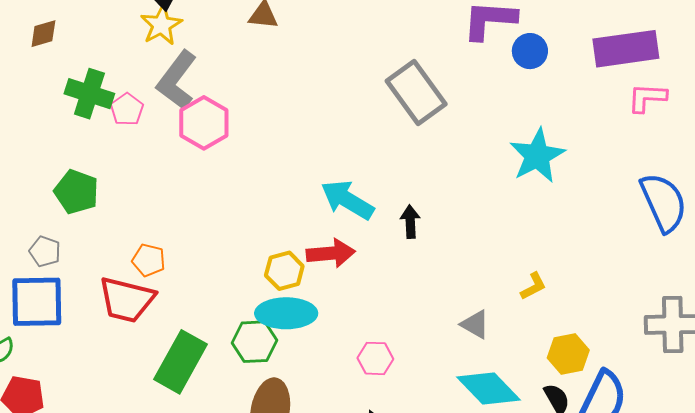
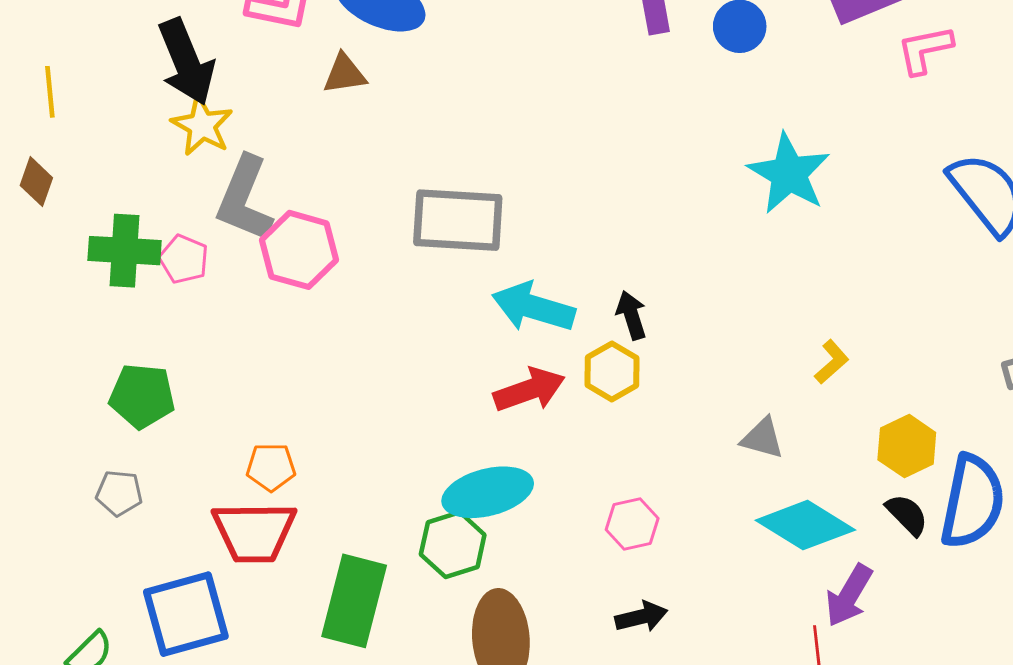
brown diamond: (43, 34) -> (36, 182), turned -40
gray rectangle: (416, 92) -> (458, 220), moved, turned -36
yellow hexagon: (284, 271) -> (612, 371), moved
blue square: (37, 302) -> (186, 614), moved

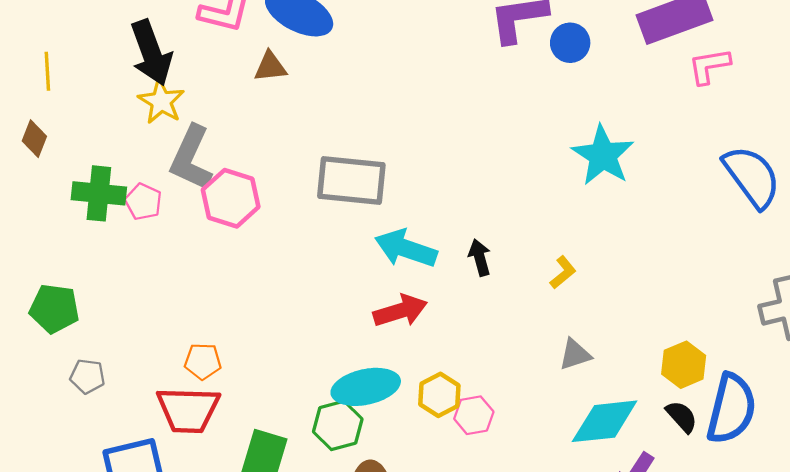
yellow L-shape: (832, 362) -> (563, 272), moved
yellow hexagon: (612, 371) -> (439, 395), moved
green pentagon: (142, 396) -> (54, 309), moved
gray triangle: (763, 438) -> (575, 354), turned -36
cyan diamond: (805, 525) -> (605, 421), turned -40

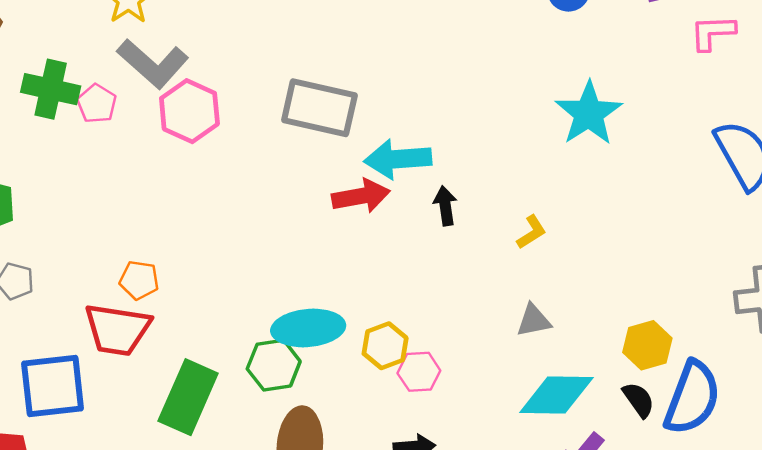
gray L-shape: (191, 158) -> (153, 64), turned -80
cyan arrow: (406, 249) -> (398, 159), moved, turned -30
red arrow: (400, 311) -> (361, 196), moved

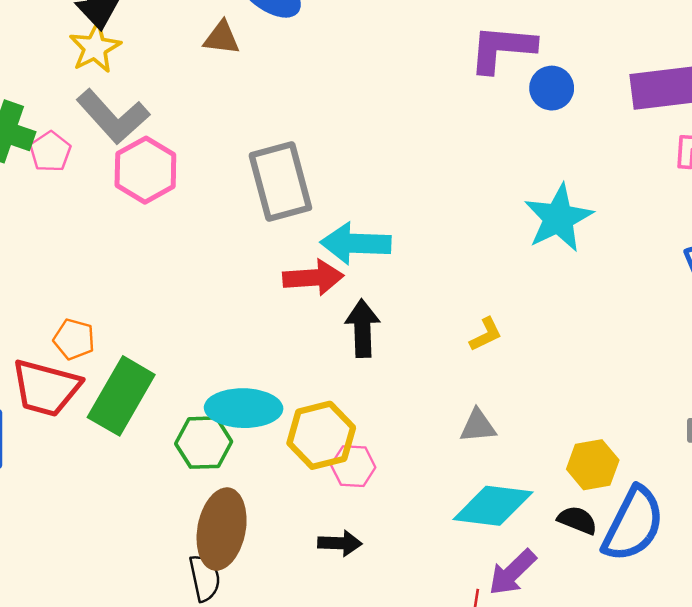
gray rectangle: (319, 108) -> (280, 181), turned 56
black arrow: (445, 206) -> (363, 328), moved, size x1.4
yellow hexagon: (385, 346) -> (321, 435), size x1.4
green rectangle: (188, 397) -> (121, 396), moved
black semicircle: (639, 400) -> (577, 520), turned -39

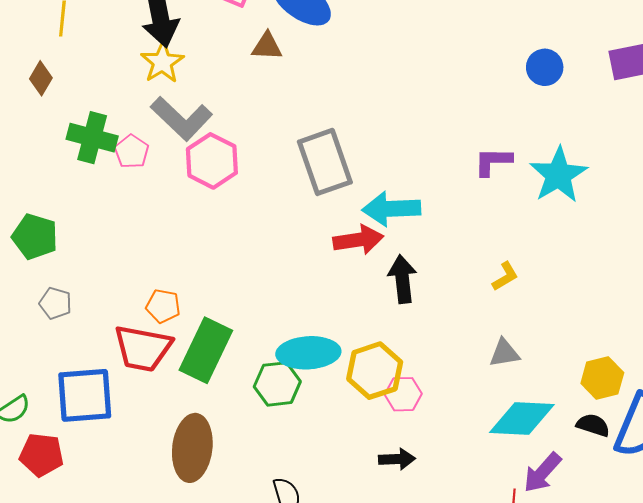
purple L-shape: (502, 48) -> (493, 161), moved, size x0.7
brown ellipse: (222, 529) -> (192, 448), moved

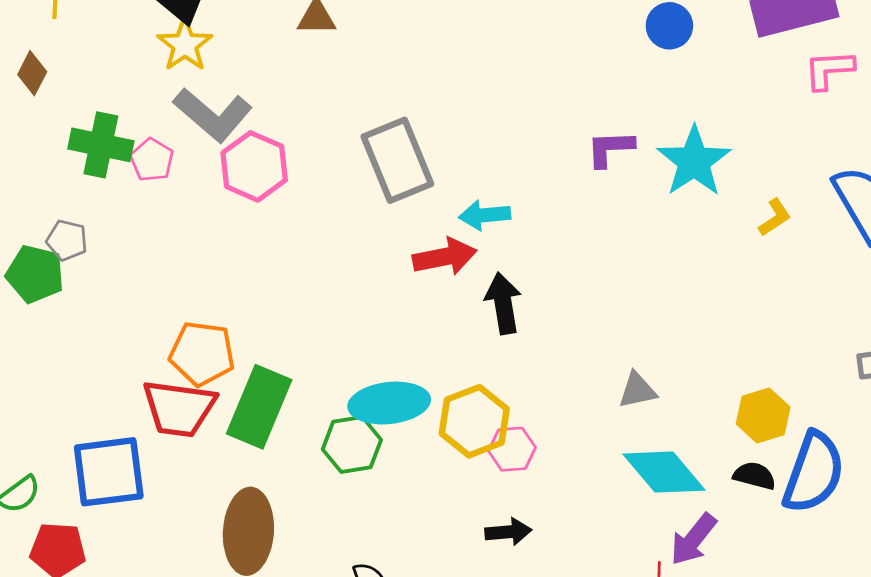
cyan arrow: (391, 209) -> (485, 215), size x0.7
yellow L-shape: (505, 276) -> (775, 217), moved
gray pentagon: (55, 303) -> (67, 240), moved
orange pentagon: (163, 306) -> (202, 354), size x1.5
cyan diamond: (522, 418) -> (664, 472), turned 50

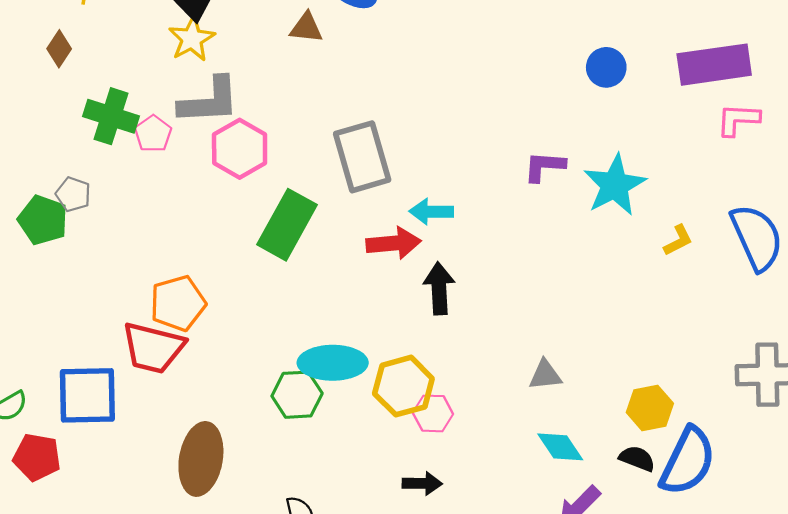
gray L-shape: (213, 115) -> (209, 101), turned -50
orange pentagon: (202, 354) -> (178, 303), turned -30
green rectangle: (259, 407) -> (287, 225), moved
cyan diamond: (664, 472) -> (560, 447), size x0.7

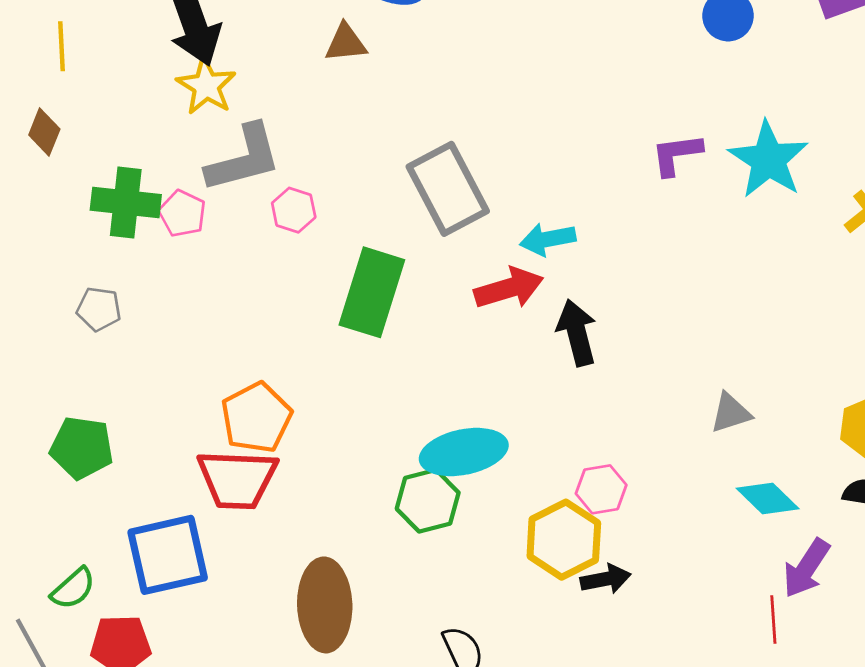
pink hexagon: (240, 149) -> (294, 210), size x0.6
green pentagon: (43, 220) -> (82, 448), moved
yellow hexagon: (403, 386) -> (564, 540), moved

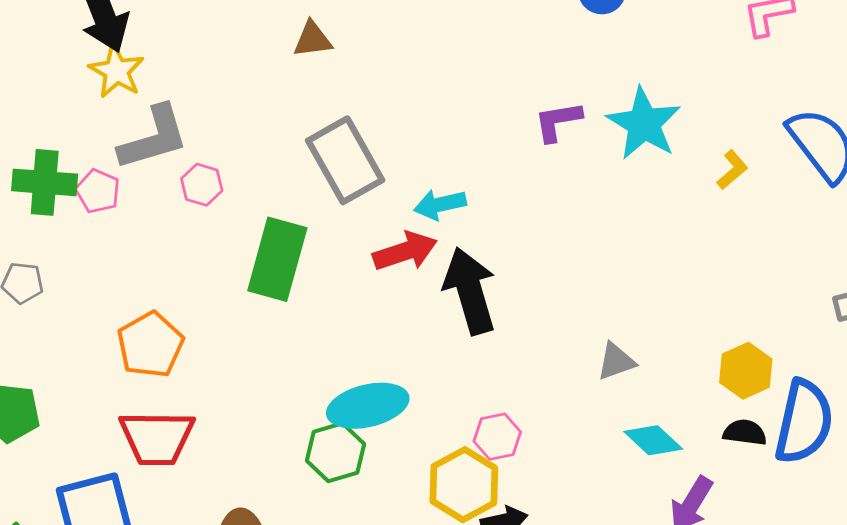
brown triangle: (346, 43) -> (313, 39), moved
black arrow: (577, 333) -> (470, 291), size x1.4
orange pentagon: (256, 418) -> (150, 345), moved

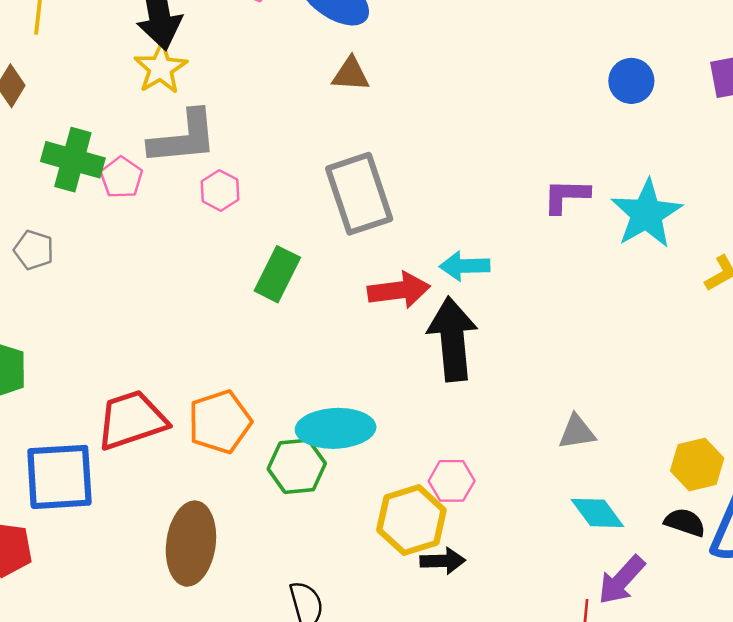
cyan arrow: (440, 204) -> (465, 266), moved
green rectangle: (277, 259) -> (277, 274), size x0.7
orange pentagon: (150, 345) -> (220, 422), moved
red trapezoid: (157, 438) -> (132, 420), turned 150

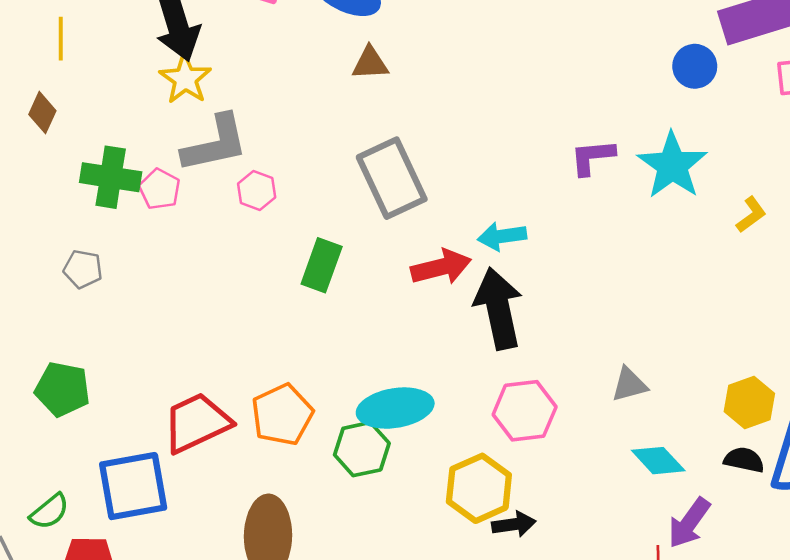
blue circle: (631, 81) -> (695, 66), moved
pink hexagon: (452, 481) -> (525, 411), moved, size x1.4

